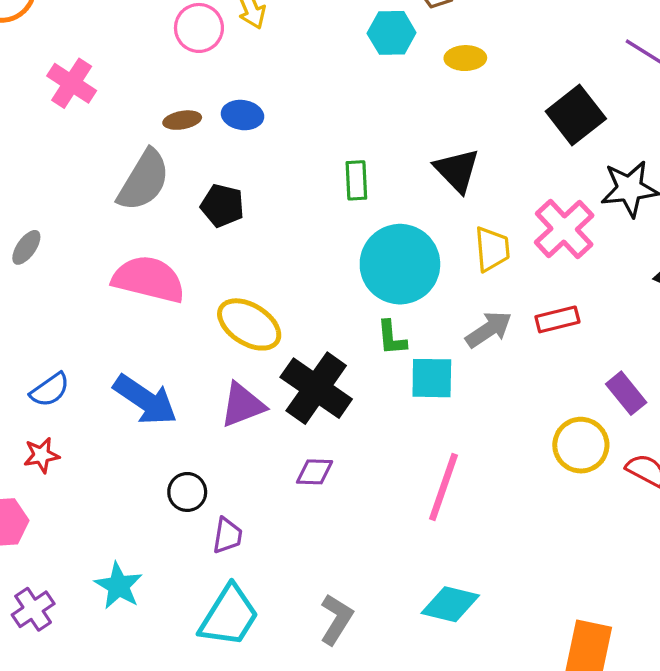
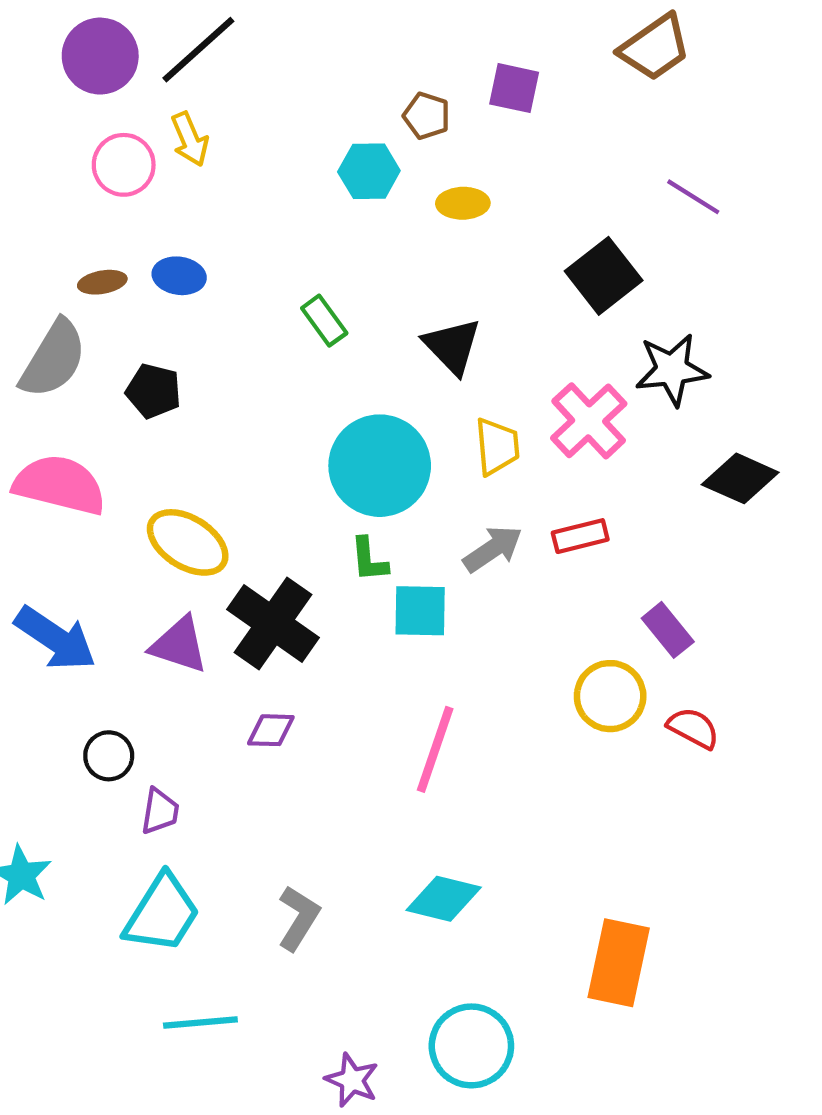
green rectangle: (356, 180) -> (324, 321), moved, turned -33
purple triangle: (242, 405) -> (179, 645), turned 39

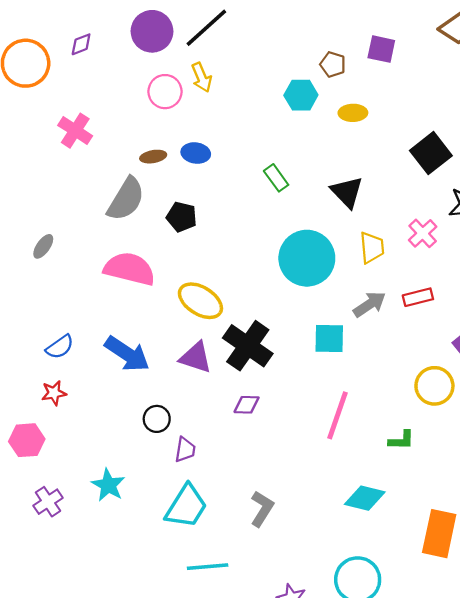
pink cross: (589, 421) -> (423, 233), size x0.7
green L-shape: (369, 560) -> (401, 440), moved, turned -84
cyan diamond: (444, 899) -> (365, 498), moved

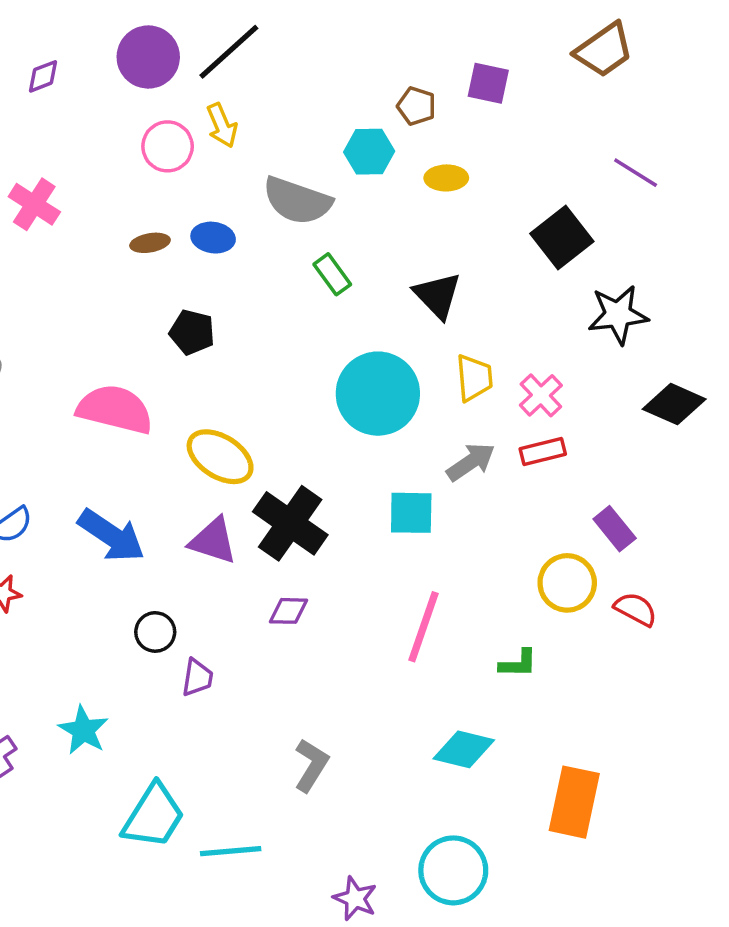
gray semicircle: (126, 199) -> (297, 201), moved, turned 78
pink cross: (423, 233) -> (541, 395), moved
cyan trapezoid: (186, 506) -> (153, 816), moved

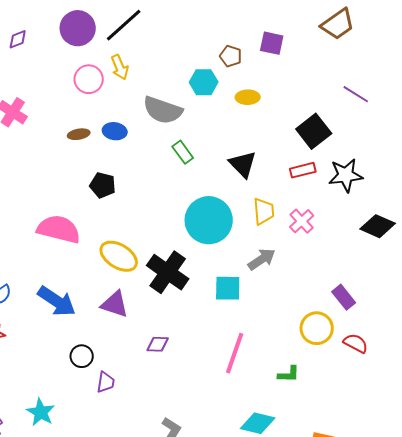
red rectangle: (543, 451) -> (303, 170), moved
black cross: (290, 523) -> (168, 272), moved

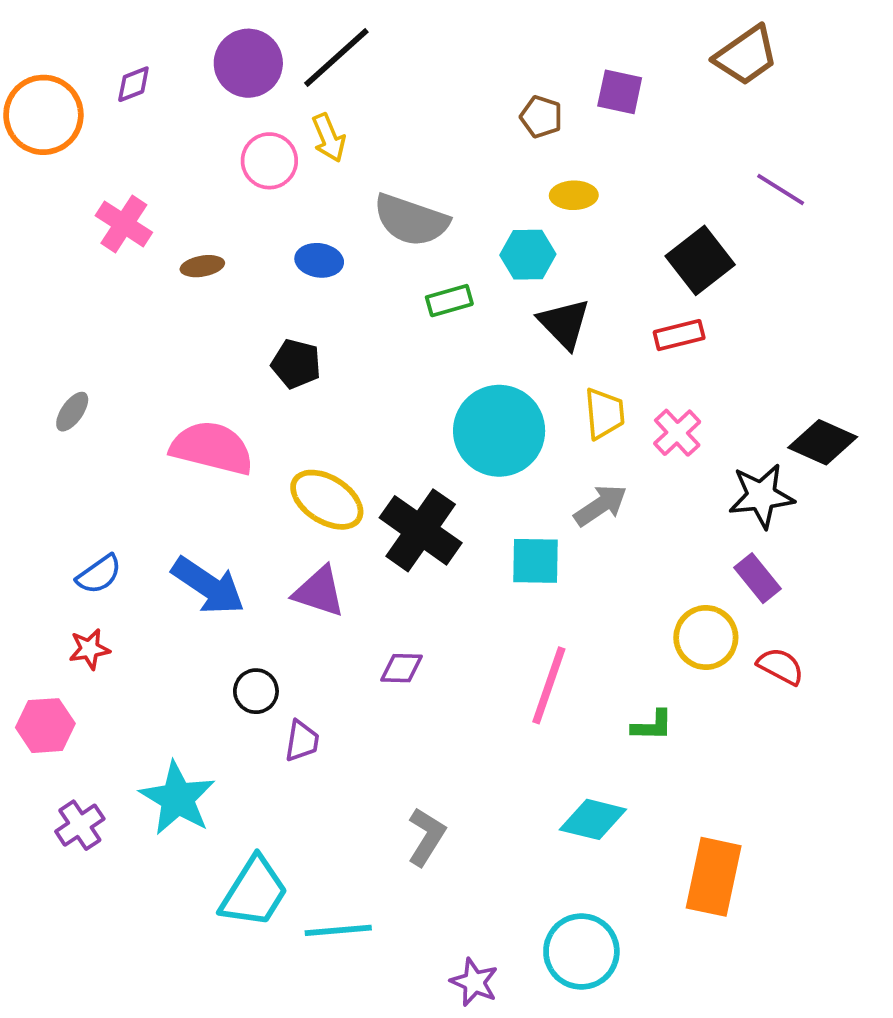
cyan hexagon: (204, 82) -> (528, 255), moved
brown ellipse: (79, 134) -> (202, 266), moved
green rectangle: (183, 152) -> (449, 301), turned -70
black star: (346, 175) -> (761, 496), moved
cyan star: (41, 412) -> (177, 798), size x1.4

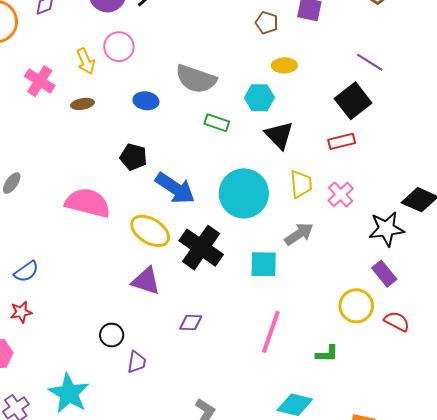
yellow arrow: (329, 138) -> (86, 61), moved
purple line: (781, 190) -> (370, 62), moved
green rectangle: (449, 301) -> (217, 123), turned 35
blue arrow: (208, 586) -> (175, 188), moved

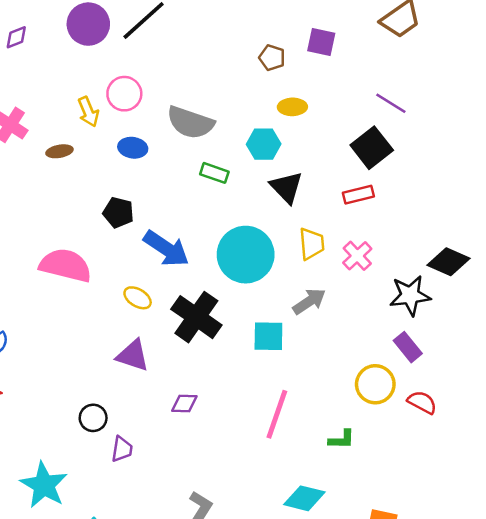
pink circle: (119, 47) -> (124, 94), moved
yellow arrow: (86, 61) -> (88, 112), moved
yellow ellipse: (150, 231) -> (138, 298), size x0.6

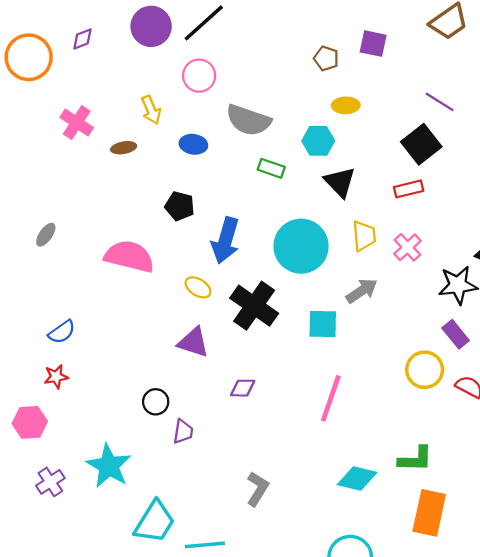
pink circle: (124, 94) -> (199, 76), moved
blue arrow: (166, 249) -> (225, 240), turned 72
green L-shape: (342, 439) -> (415, 459), moved, size x1.4

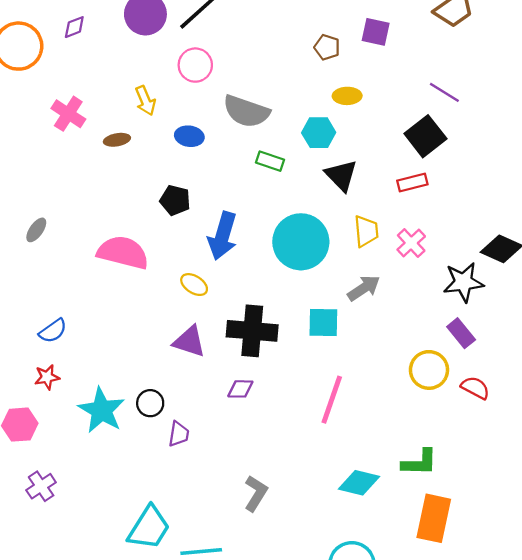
black cross: (254, 306) -> (252, 331), moved, turned -30
cyan star: (109, 466) -> (102, 410), moved

